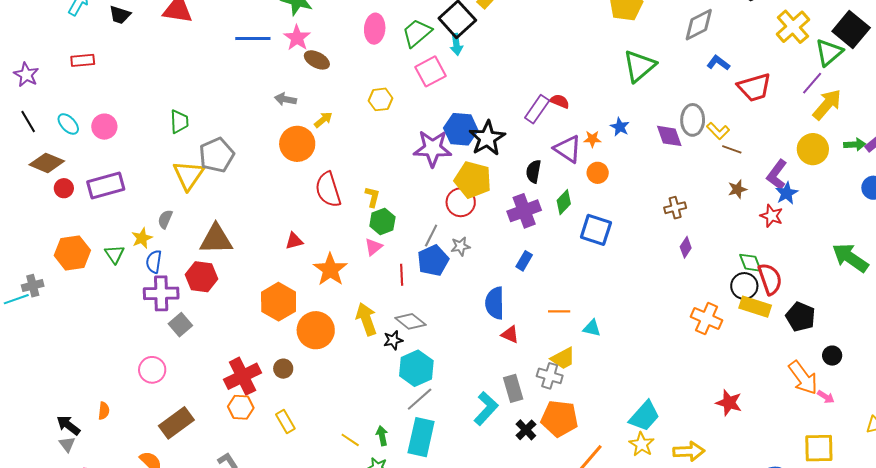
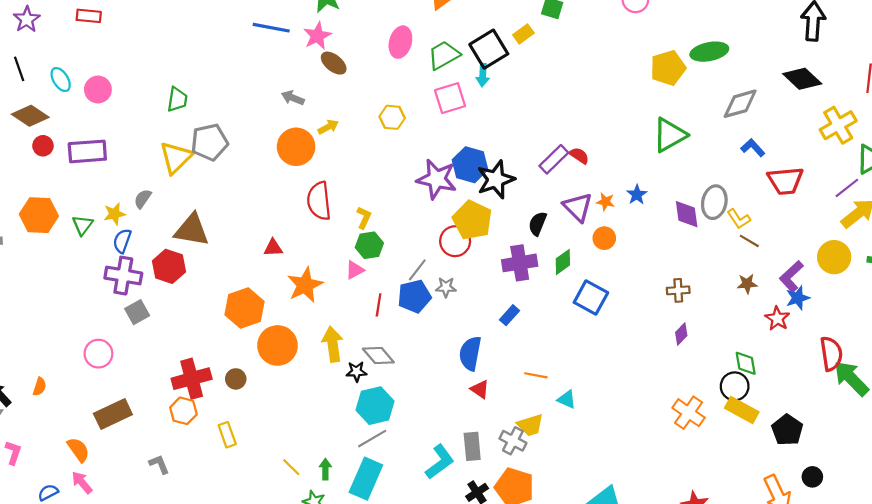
red semicircle: (770, 279) -> (831, 354), moved

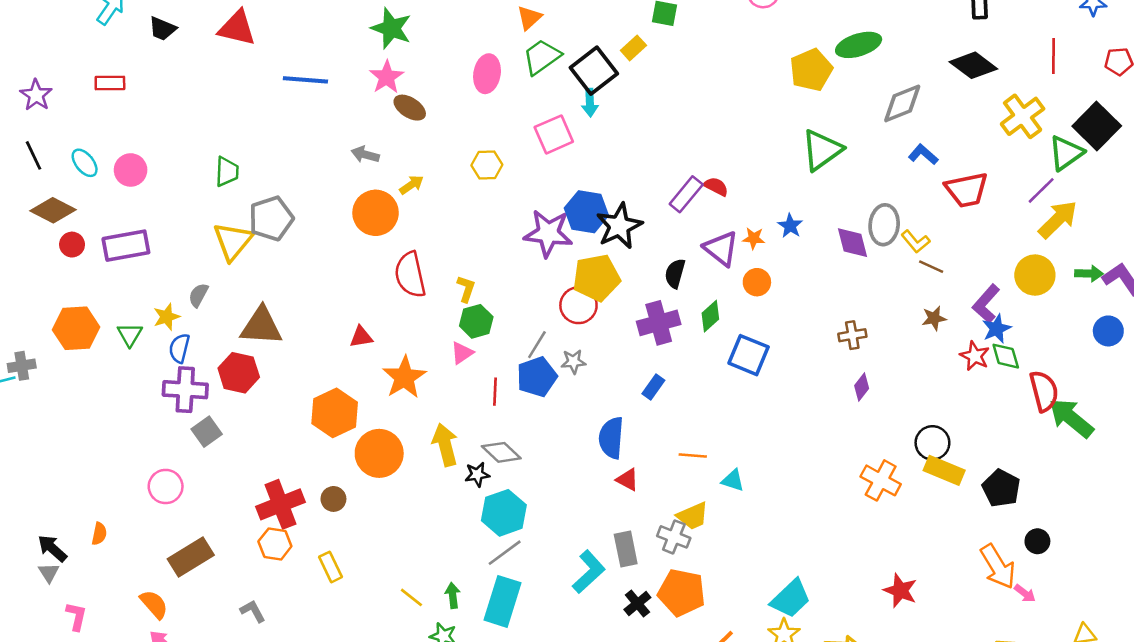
blue line: (271, 28) -> (305, 80), moved
green trapezoid: (444, 55) -> (542, 57), moved
yellow pentagon: (472, 220) -> (596, 278), turned -30
green diamond: (746, 363) -> (1006, 356), moved

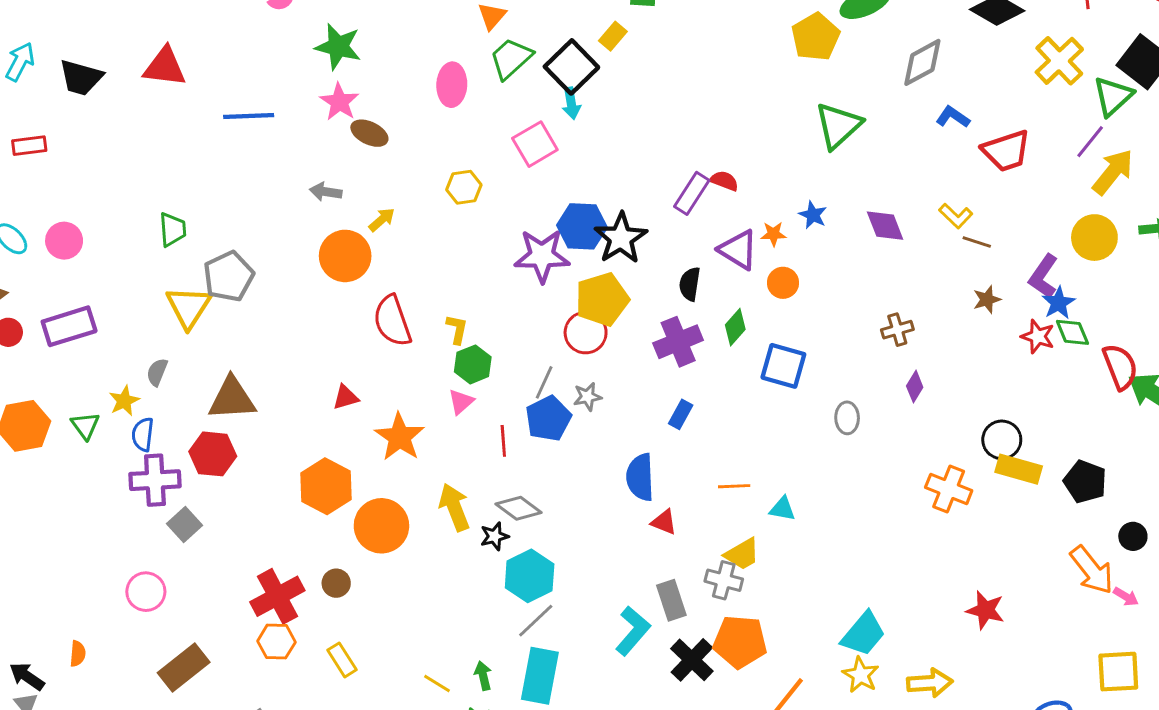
black trapezoid: (162, 29) -> (81, 78), size x1.4
gray ellipse: (884, 225) -> (847, 418), moved, size x0.7
black cross: (637, 604) -> (692, 660), size x1.4

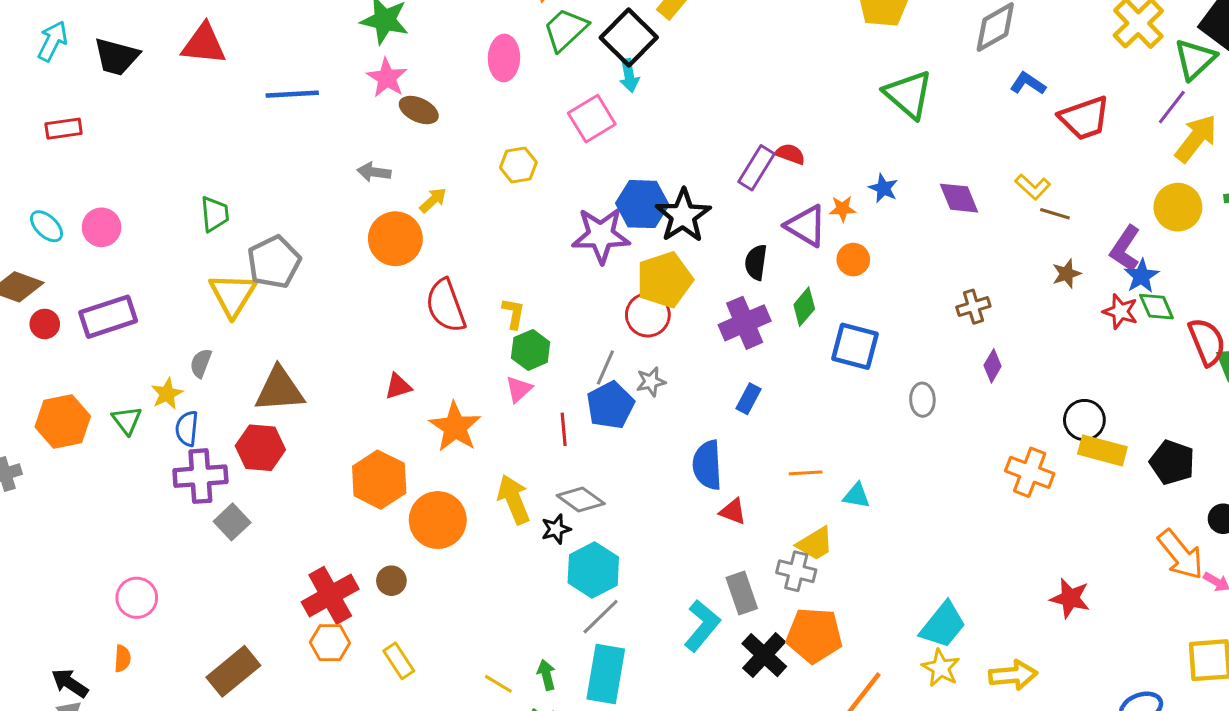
green triangle: (838, 126) -> (908, 94), turned -36
pink circle: (146, 592) -> (137, 598), moved

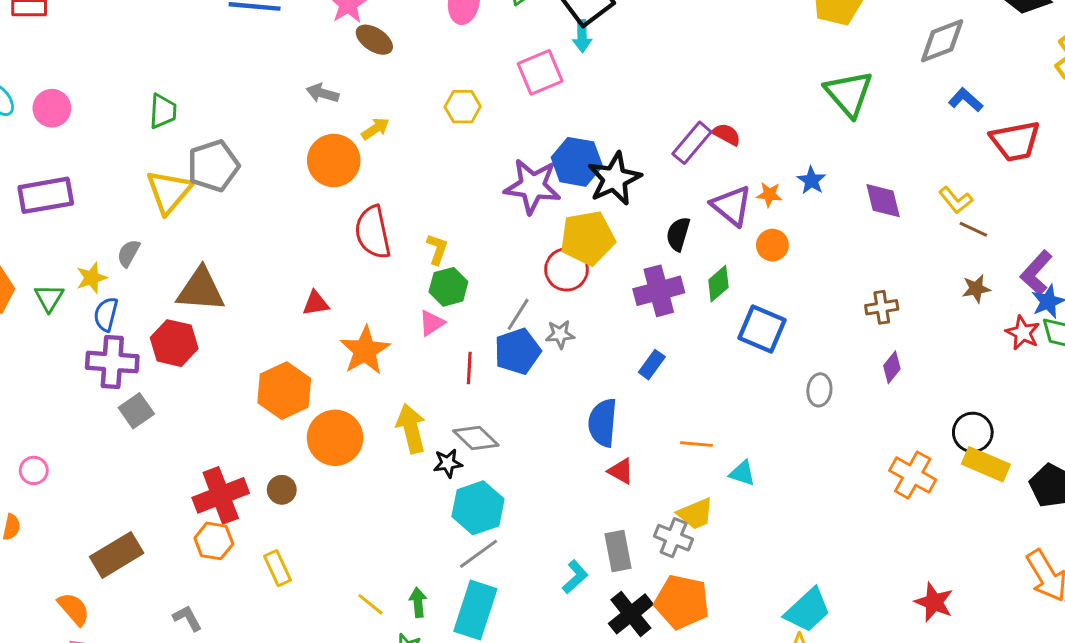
pink circle: (137, 598) -> (34, 470), size x0.7
cyan L-shape: (702, 626) -> (575, 577), size x0.7

